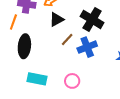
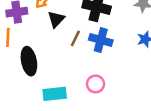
blue cross: (87, 47) -> (101, 40), turned -36

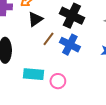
cyan rectangle: (55, 94) -> (33, 74), moved

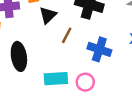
blue cross: (70, 45) -> (99, 49), moved

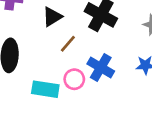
pink circle: (85, 82) -> (74, 79), moved

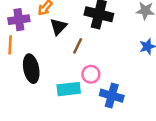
blue cross: (101, 68) -> (112, 96), moved

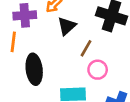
pink circle: (91, 74) -> (98, 70), moved

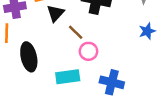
brown line: (86, 48) -> (76, 32), turned -70

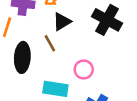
brown line: (76, 32) -> (50, 43), moved

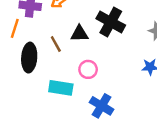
black triangle: (62, 22) -> (79, 34), moved, turned 30

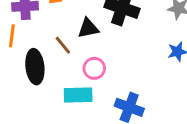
pink circle: (88, 69) -> (94, 68), moved

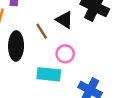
black triangle: (88, 28) -> (64, 20), turned 36

